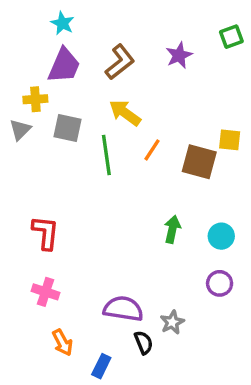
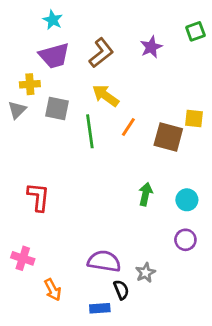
purple trapezoid: (64, 65) -> (54, 56), turned 52
pink cross: (46, 292) -> (23, 258), moved
blue rectangle: (101, 366) -> (100, 308), moved, turned 60

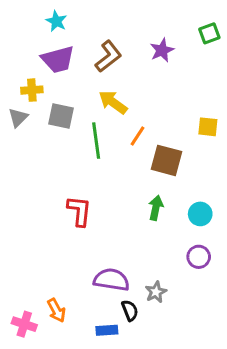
brown square: (168, 137) -> (167, 160), moved
red L-shape: (38, 197) -> (79, 211), moved
pink cross: (23, 258) -> (24, 324), moved

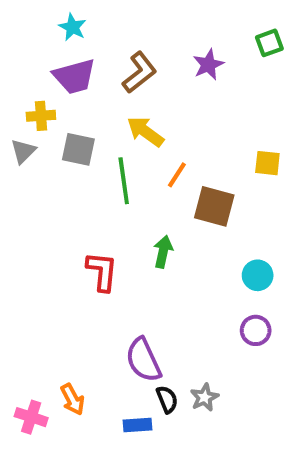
green arrow: (156, 208) -> (163, 252), moved
purple semicircle: (111, 280) -> (143, 360), turned -124
gray star: (156, 292) -> (204, 397), moved

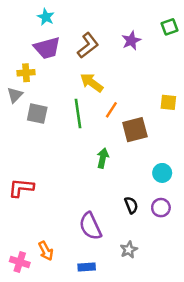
gray square: (78, 149) -> (37, 114), moved
brown square: (214, 206) -> (135, 130), turned -30
red L-shape: (102, 271) -> (21, 188), moved, turned -90
black semicircle: (167, 399) -> (131, 205), moved

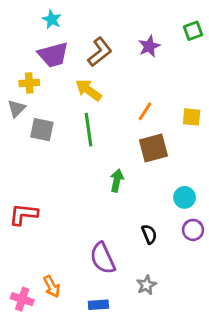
yellow arrow: (92, 83) -> (88, 90), moved
orange line: (111, 110) -> (145, 111), moved
purple circle: (161, 208) -> (193, 230), moved

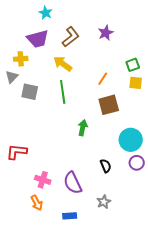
cyan star: (52, 19) -> (46, 13), moved
green square: (193, 31) -> (133, 65), moved
cyan circle: (185, 197) -> (131, 140), size x1.5
pink cross: (22, 299) -> (43, 180), moved

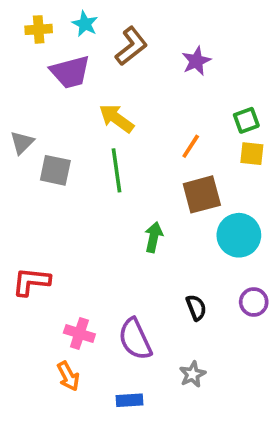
brown L-shape: (71, 37) -> (131, 46), moved
yellow cross: (21, 59) -> (39, 29), moved
cyan circle: (131, 140) -> (239, 235), moved

